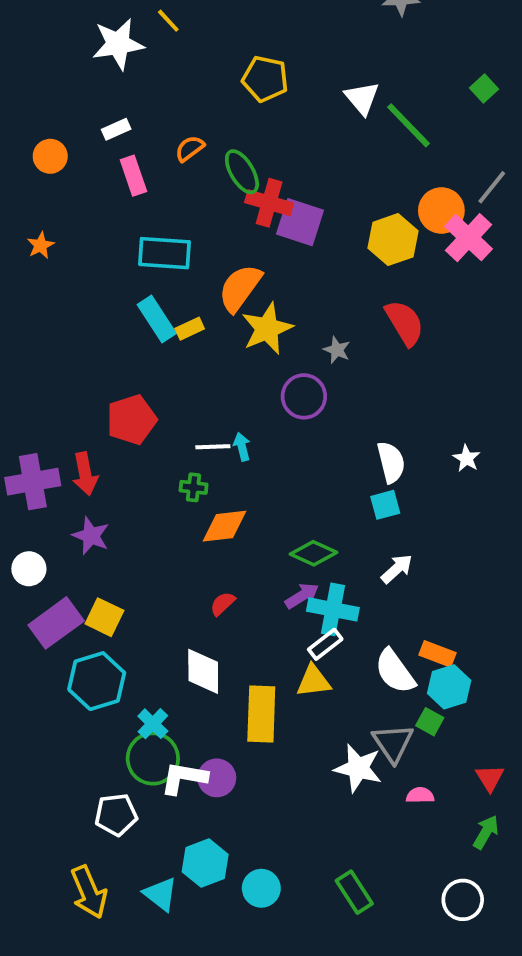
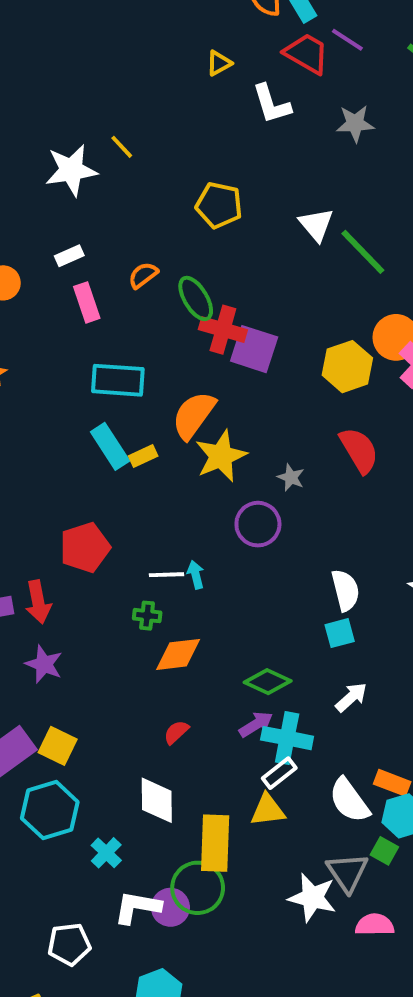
green circle: (153, 759) -> (198, 888), moved
pink semicircle: (420, 795) -> (375, 925), size x1.4

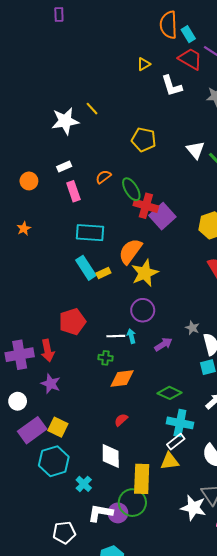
purple square: (254, 349) -> (162, 216), turned 30
gray star: (291, 477) -> (192, 328), moved
purple circle: (258, 524) -> (143, 310), moved
purple arrow: (256, 724) -> (163, 344), moved

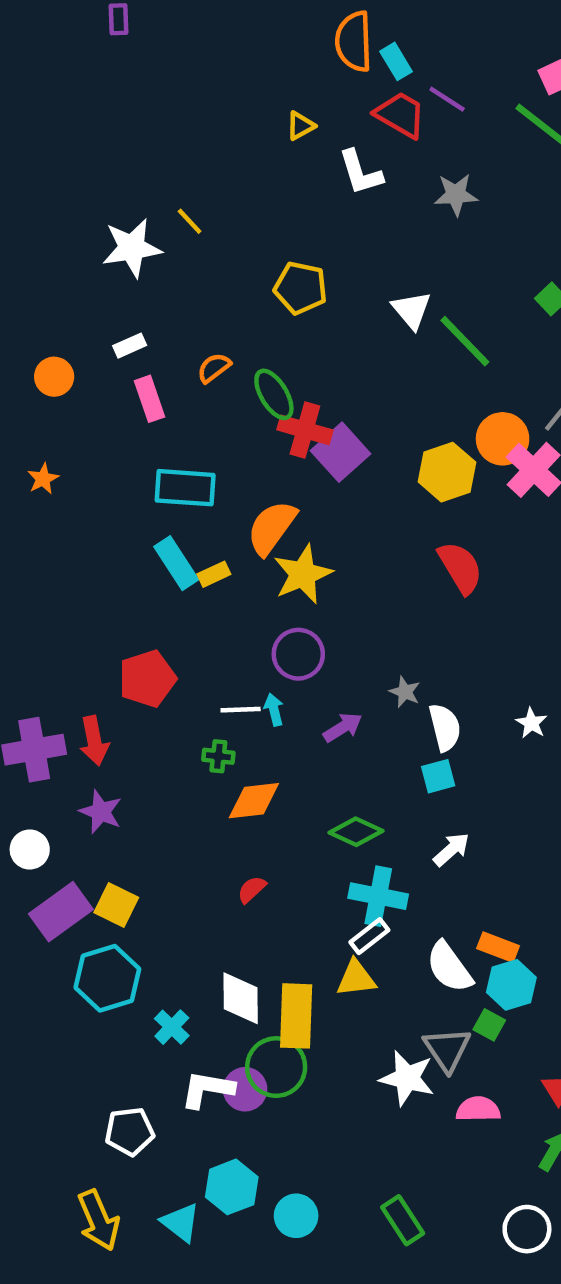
white diamond: (111, 456) -> (241, 998), moved

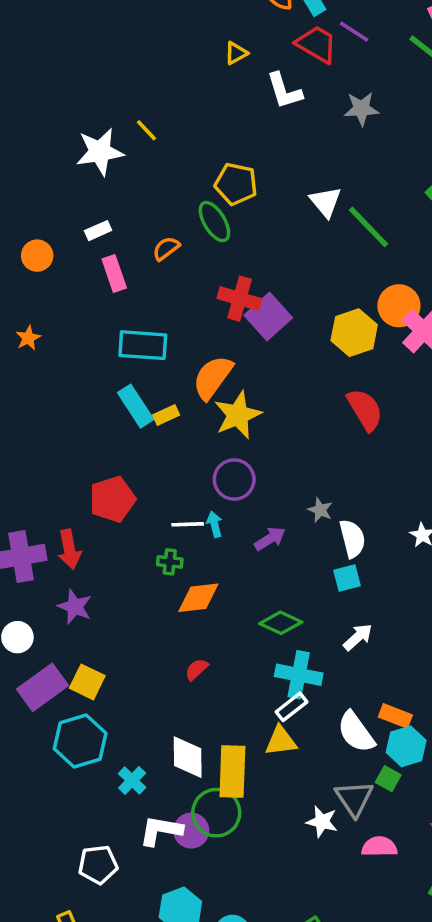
green ellipse: (274, 394) -> (214, 222), moved
white star: (407, 1078) -> (322, 822), size x0.7

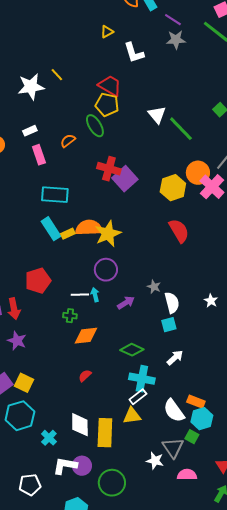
red trapezoid: (317, 44) -> (110, 86), moved
gray star: (361, 109) -> (176, 40), moved
orange semicircle: (213, 377) -> (89, 228), moved, turned 52
green circle: (216, 813) -> (112, 483), moved

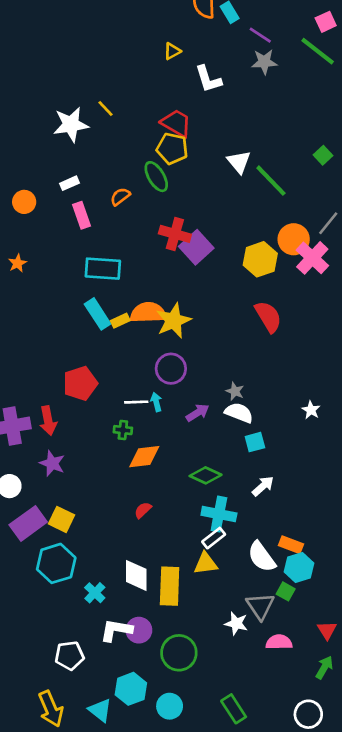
white semicircle: (172, 303) -> (239, 413), moved, turned -55

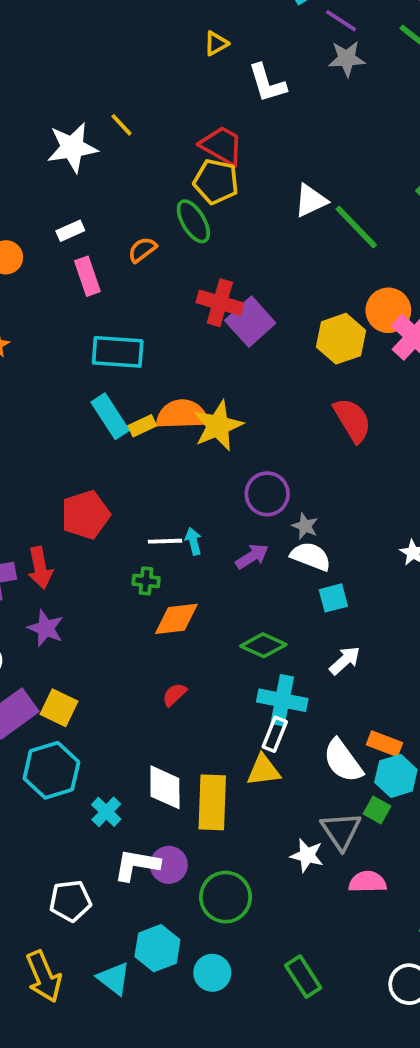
white triangle: (239, 162) -> (311, 201), turned 45
purple circle: (171, 369) -> (267, 494), moved
white rectangle: (214, 538) -> (275, 734), turned -30

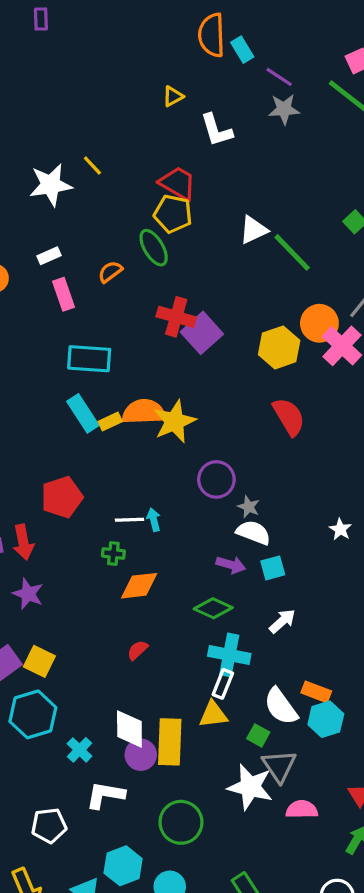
purple arrow: (252, 556) -> (231, 565), moved, turned 48
green square: (377, 810) -> (258, 735), moved
white star: (307, 855) -> (250, 787), size x1.6
purple circle: (169, 865) -> (141, 755), moved

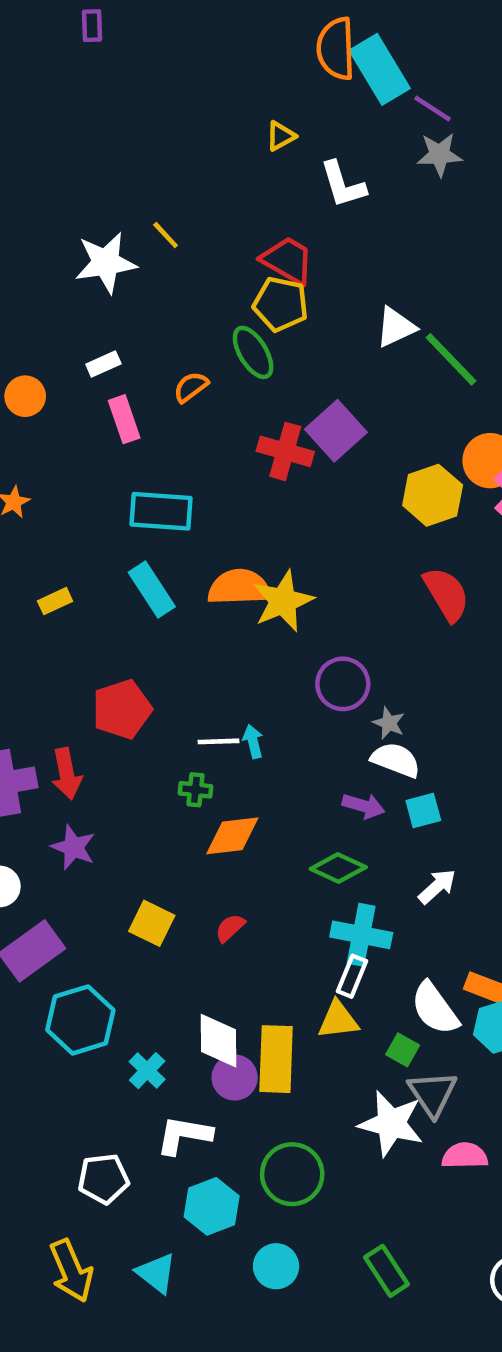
cyan rectangle: (242, 50) -> (380, 69), size x1.8
purple square: (202, 333) -> (336, 431), moved
yellow rectangle: (110, 421) -> (55, 601), moved
yellow square: (39, 661) -> (152, 923), moved
cyan hexagon: (123, 866) -> (212, 1206), moved

